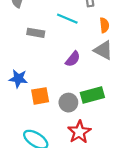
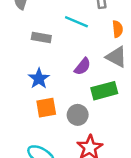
blue star: (18, 79) -> (39, 79), moved, turned 30
green rectangle: (92, 95) -> (104, 91), moved

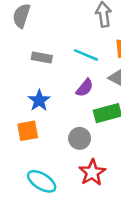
cyan line: (76, 22) -> (86, 55), moved
orange square: (46, 108) -> (28, 131), moved

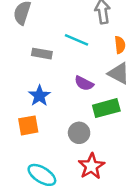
cyan line: (86, 55) -> (77, 40), moved
purple semicircle: (85, 88) -> (84, 83), turned 78

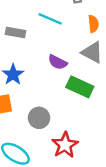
green rectangle: (106, 108) -> (80, 87), turned 40
gray circle: (79, 133) -> (39, 118), moved

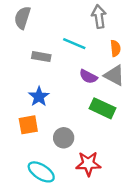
purple semicircle: (58, 62) -> (88, 77), moved
red star: (65, 145) -> (88, 164), turned 30

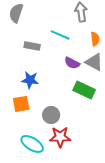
blue star: (39, 97) -> (30, 80), turned -30
red star: (88, 164) -> (60, 137), moved

